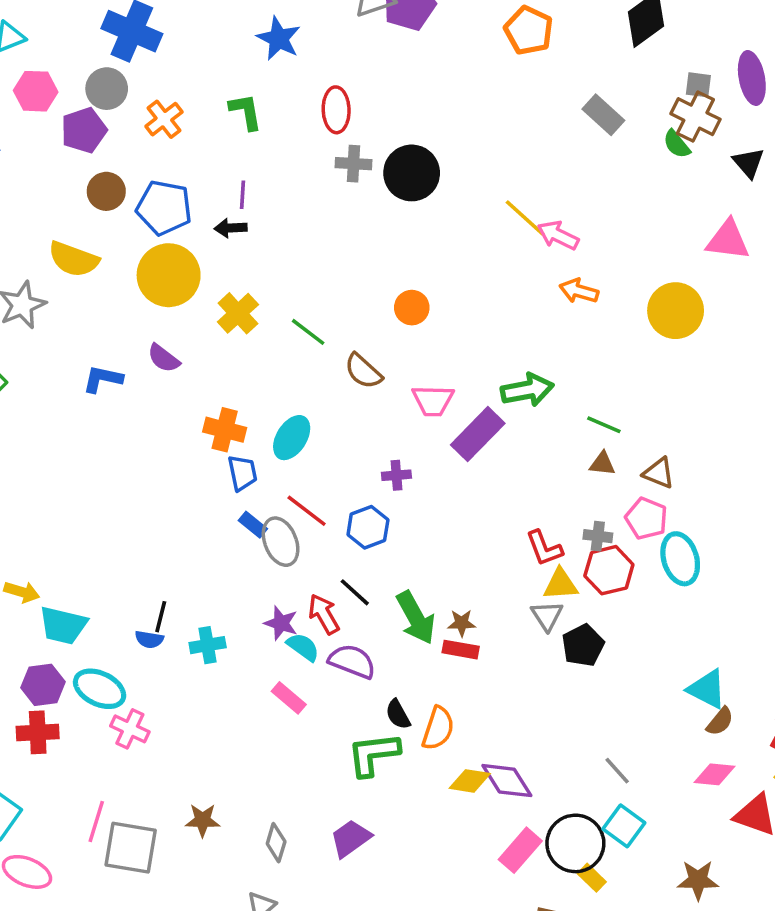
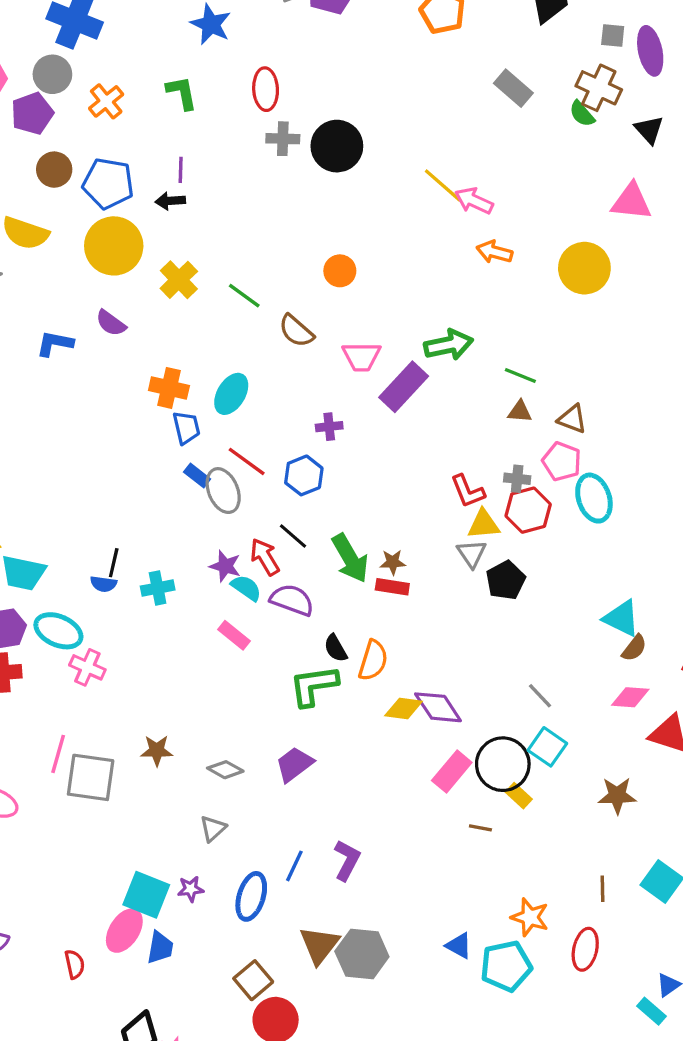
gray square: (698, 85) -> (613, 36), moved
gray diamond: (276, 843) -> (225, 770), turned -76

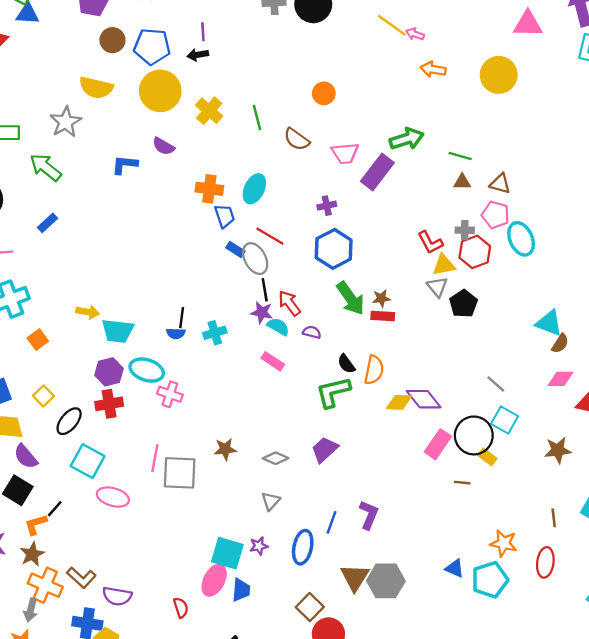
pink arrow: (474, 201) -> (415, 34), size x0.7
green line: (244, 296) -> (257, 118), turned 45
blue hexagon: (304, 475) -> (334, 249), moved, size x1.4
black line: (293, 536) -> (265, 290), moved, turned 45
purple semicircle: (292, 600) -> (312, 332), size x0.6

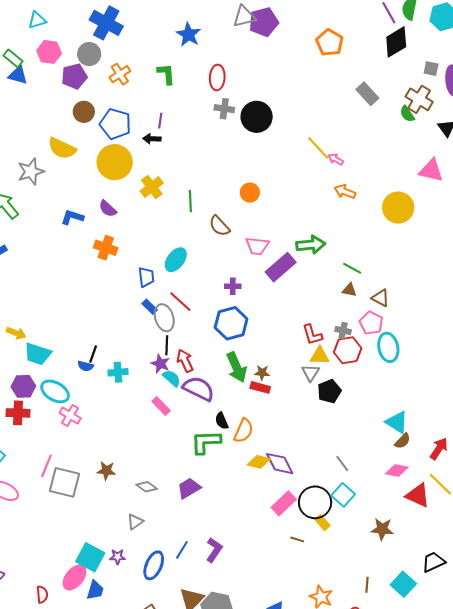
orange cross: (209, 189) -> (106, 248), moved
purple semicircle: (312, 332) -> (199, 389), size x2.0

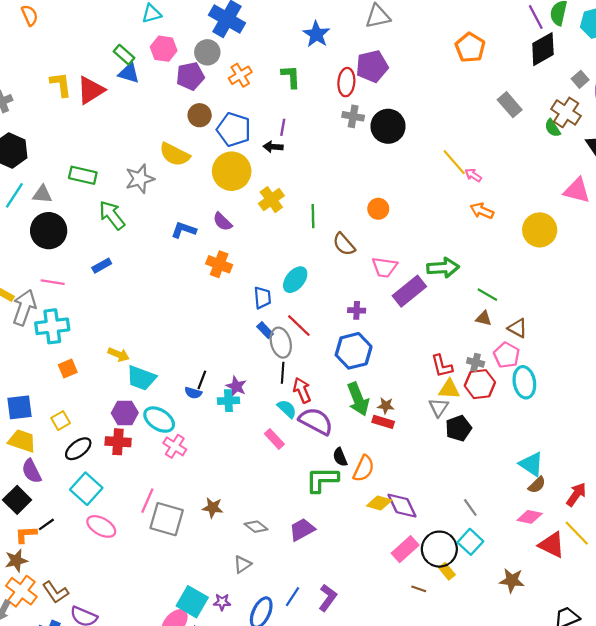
purple pentagon: (264, 22) -> (372, 66), moved
gray square: (431, 69) -> (580, 79), turned 35
purple star: (160, 364) -> (236, 386), moved

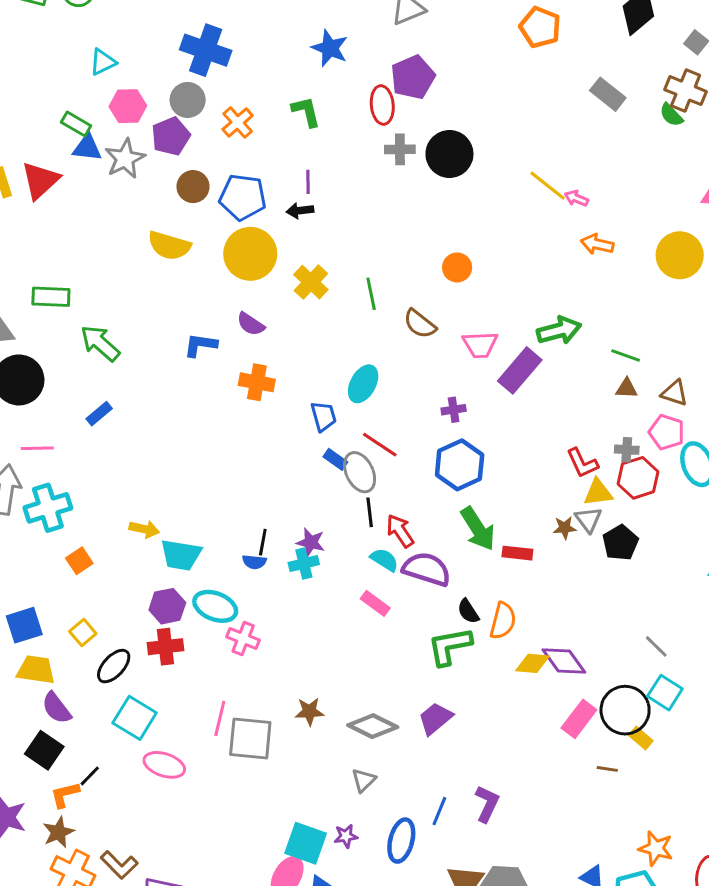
gray star: (140, 179) -> (125, 159), moved
brown star: (386, 406) -> (565, 528), moved
gray diamond: (256, 527) -> (373, 726), size x1.5

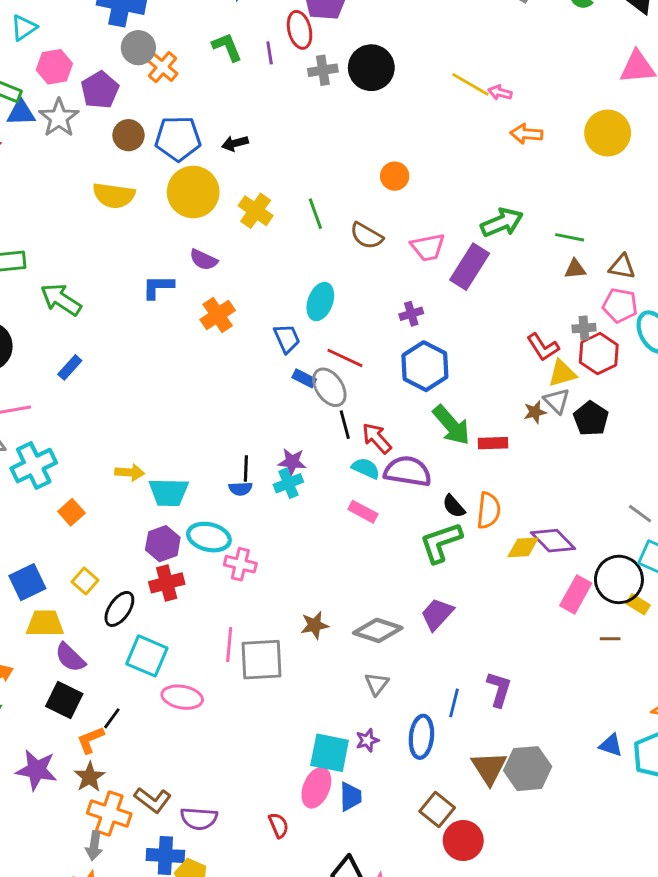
gray circle: (188, 100) -> (138, 48), moved
purple line: (308, 182) -> (270, 53), moved
orange cross: (257, 382) -> (218, 315), turned -36

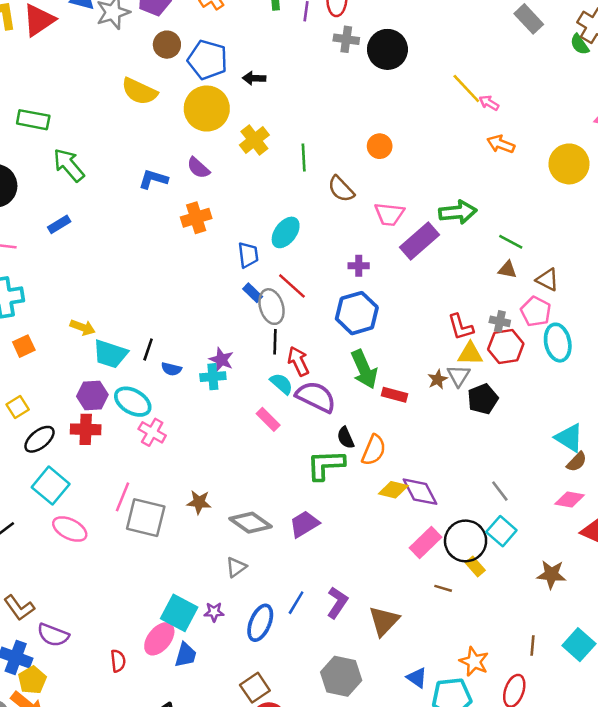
brown star: (535, 412) -> (438, 379), turned -30
black line: (246, 468) -> (148, 350), moved
brown triangle: (489, 768) -> (384, 621), moved

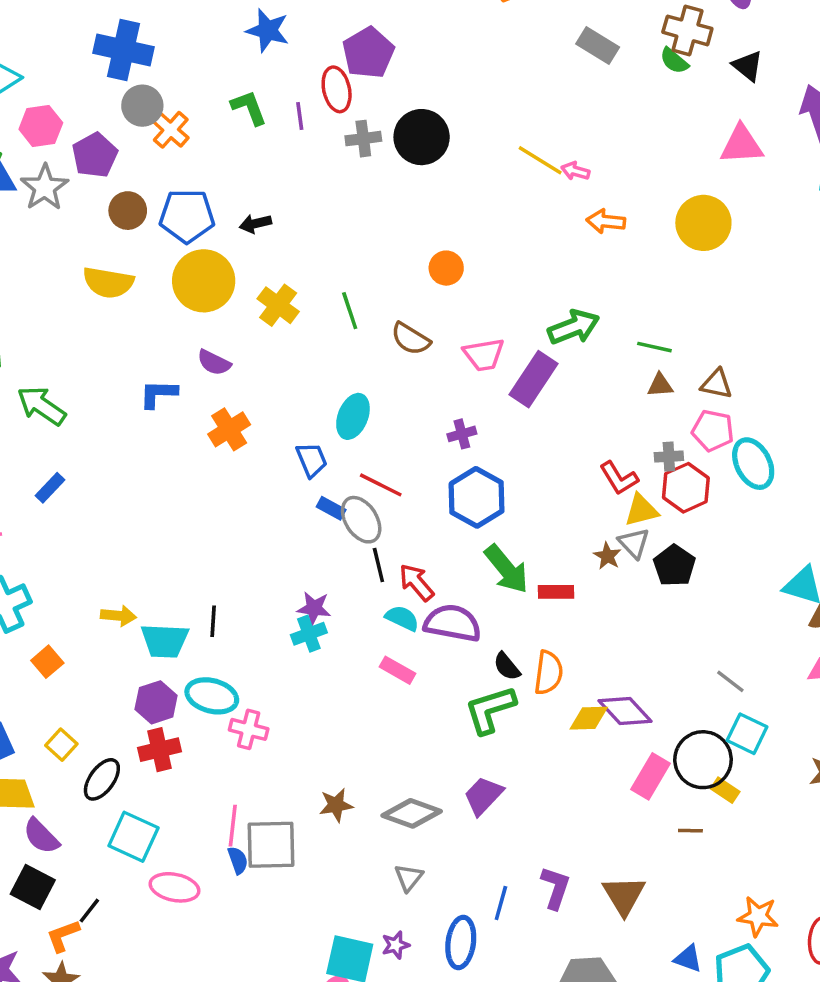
blue semicircle: (171, 369) -> (238, 860), moved, turned -108

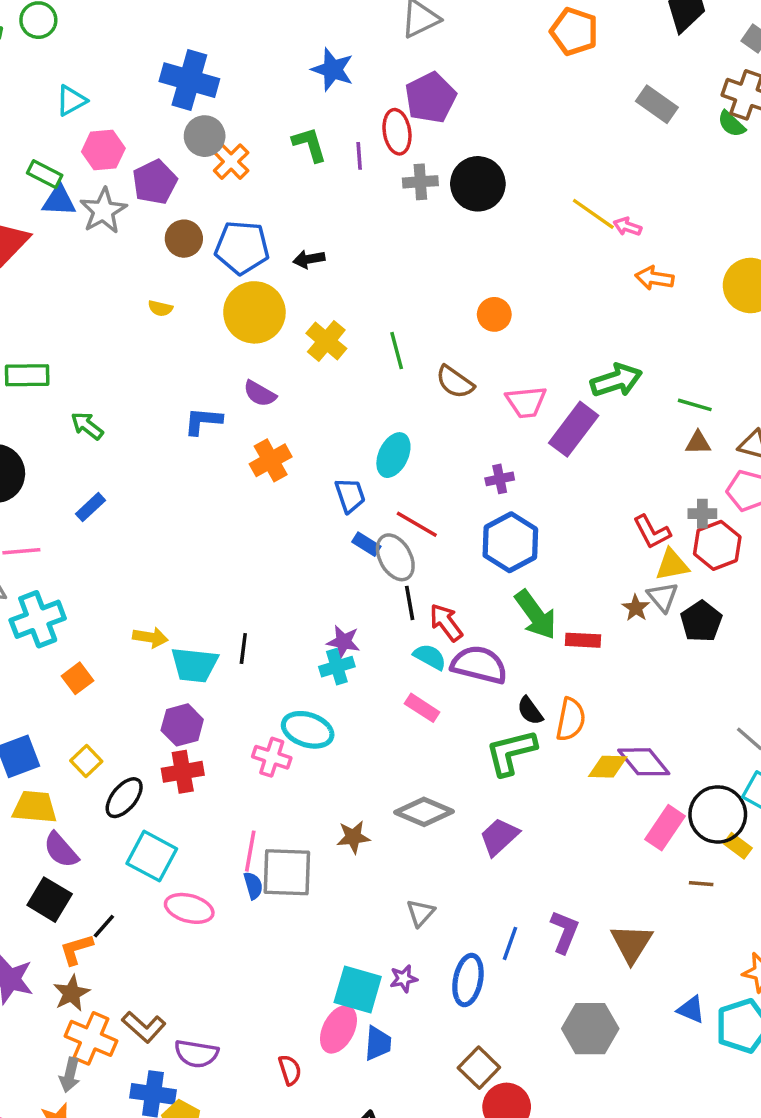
yellow semicircle: (108, 282) -> (160, 308), size x0.5
green arrow: (41, 406) -> (87, 426), size x0.7
cyan ellipse: (212, 696) -> (308, 730), moved
gray diamond: (412, 813) -> (424, 812), moved

